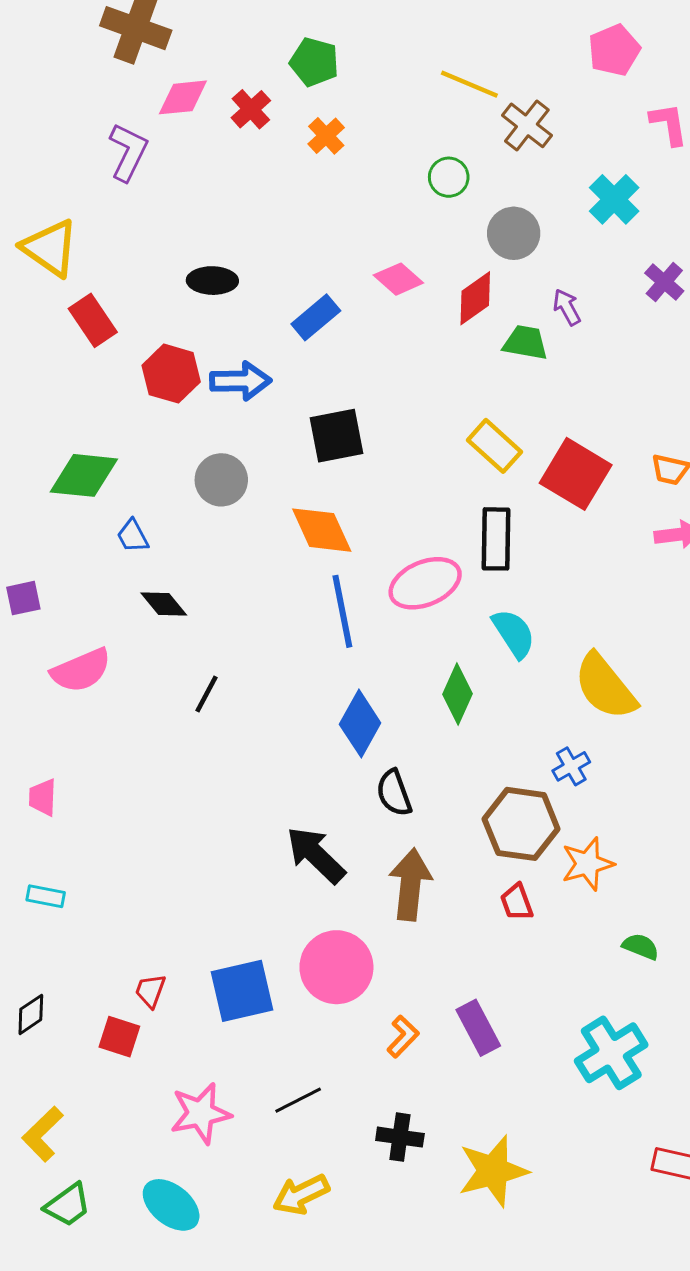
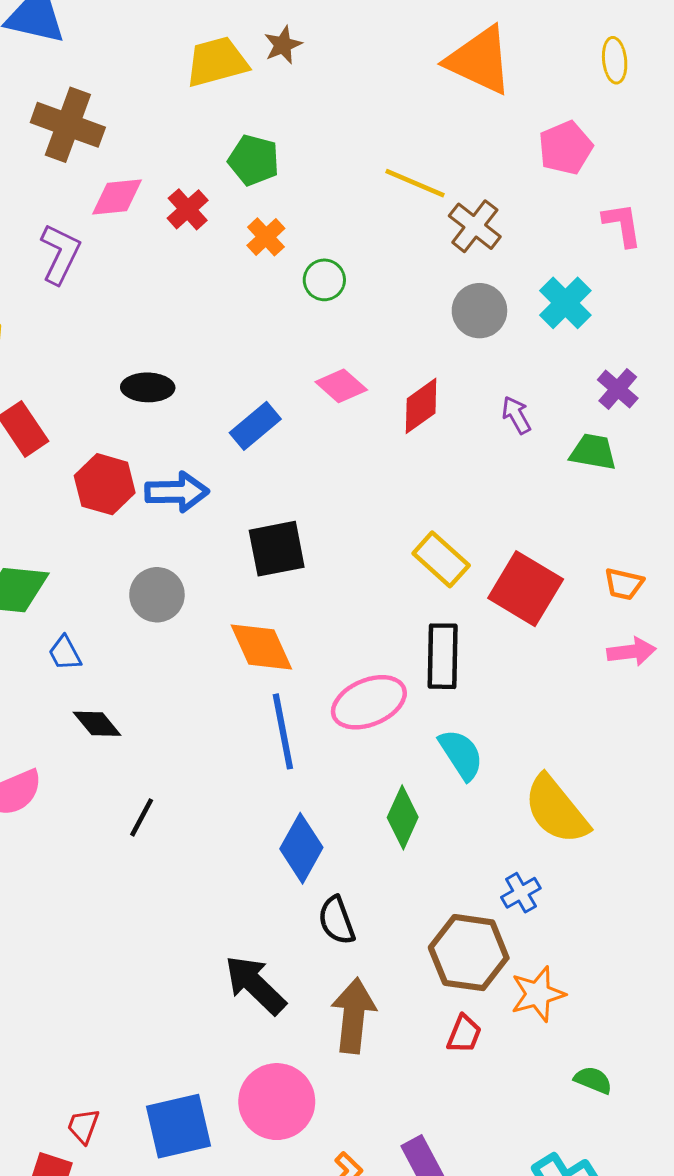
green circle: (449, 177) -> (324, 280), moved
gray circle: (514, 233) -> (479, 311), moved
green trapezoid: (525, 343) -> (593, 452), moved
red trapezoid: (517, 902) -> (464, 1034), turned -138

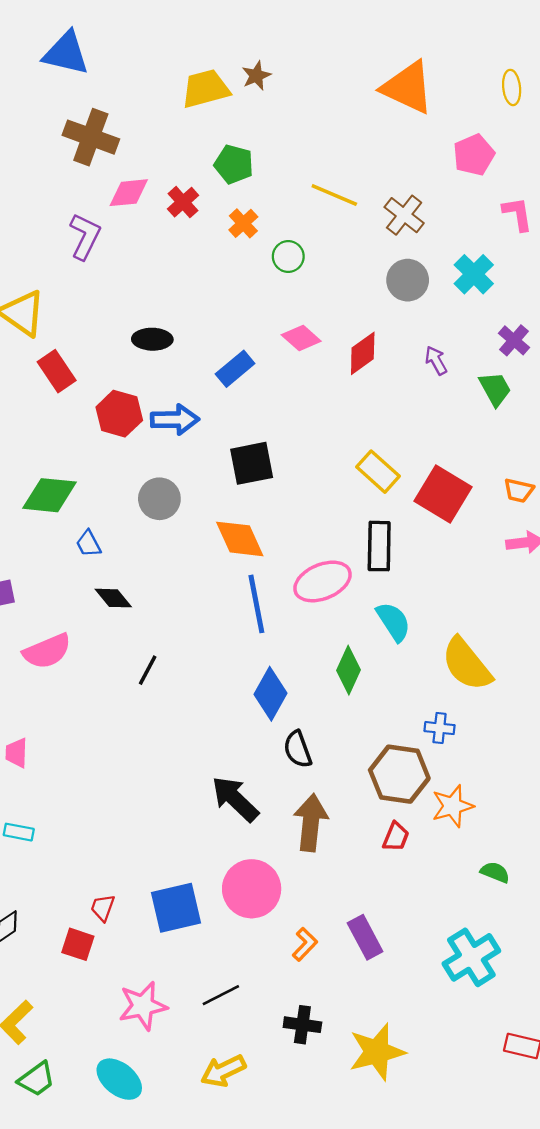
yellow line: (415, 183) -> (334, 195), moved
green trapezoid: (593, 452) -> (495, 389), turned 51
blue cross: (521, 893) -> (440, 728), turned 36

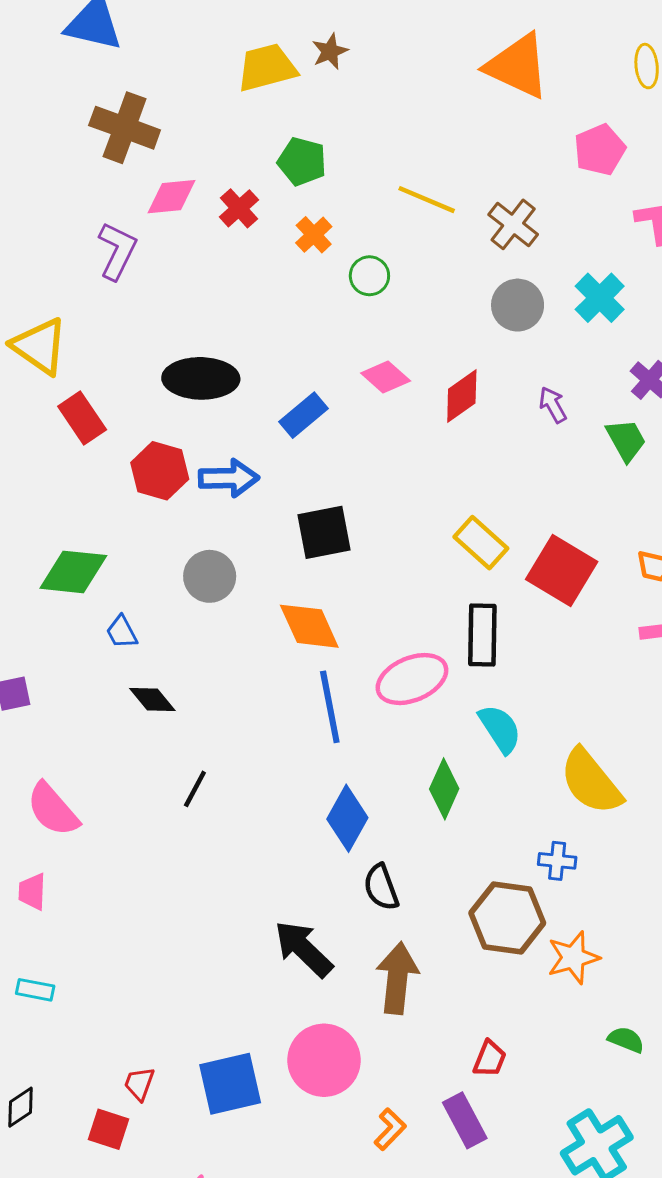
black ellipse: (152, 339) -> (201, 378), size x1.5
pink semicircle: (47, 651) -> (53, 810), moved, turned 72
red trapezoid: (396, 837) -> (490, 1059), moved

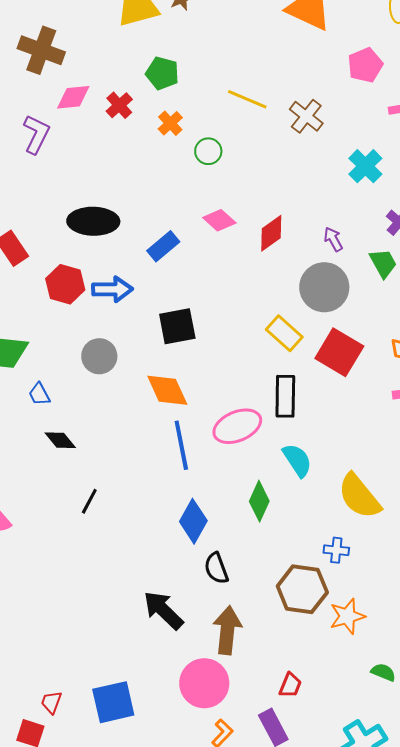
gray circle: (518, 305) -> (324, 287), moved, size x1.4
pink circle: (324, 1060) -> (204, 683), moved

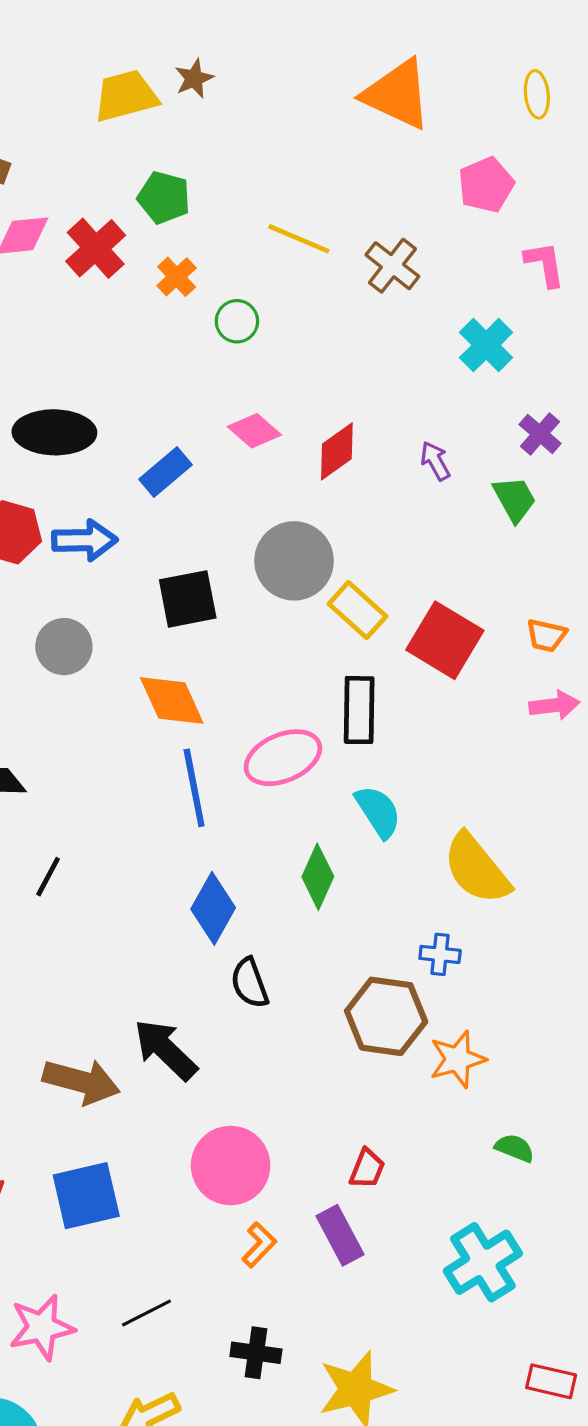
red cross: (119, 105) -> (96, 248), size x1.4
gray circle: (324, 287) -> (294, 561), moved
brown arrow: (227, 630) -> (81, 1081), moved, turned 99

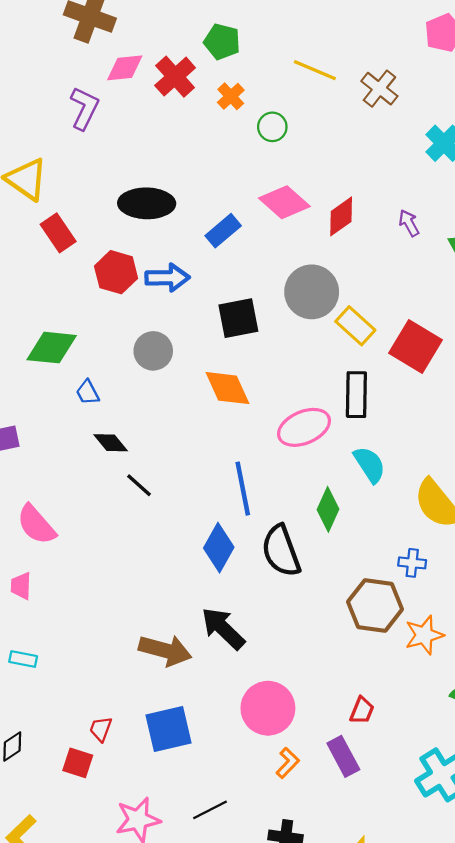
pink diamond: (254, 431) -> (284, 202), size x1.4
blue line: (194, 788) -> (243, 489), moved
black line: (48, 877) -> (139, 485), moved, turned -76
blue diamond: (213, 908) -> (219, 548), moved
black semicircle: (250, 983) -> (281, 551), moved, size x1.5

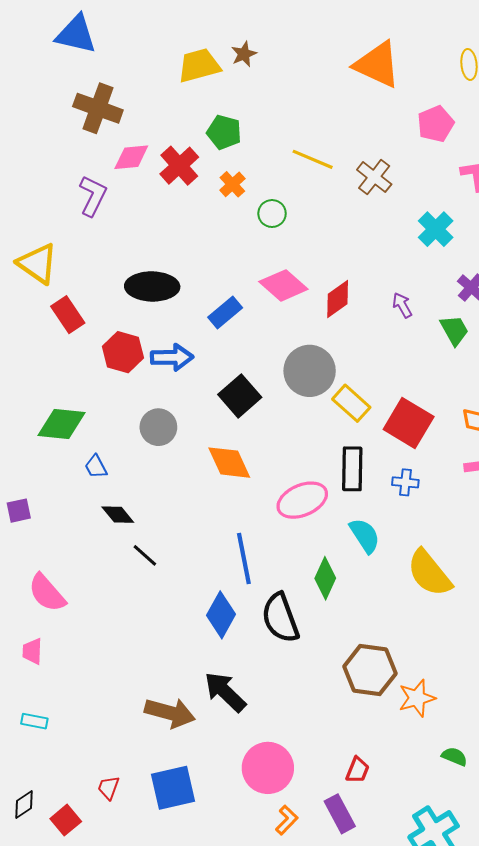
black square: (238, 318) -> (240, 396), turned -30
blue cross: (412, 563) -> (405, 482), moved
red square: (78, 763) -> (66, 820), moved, turned 32

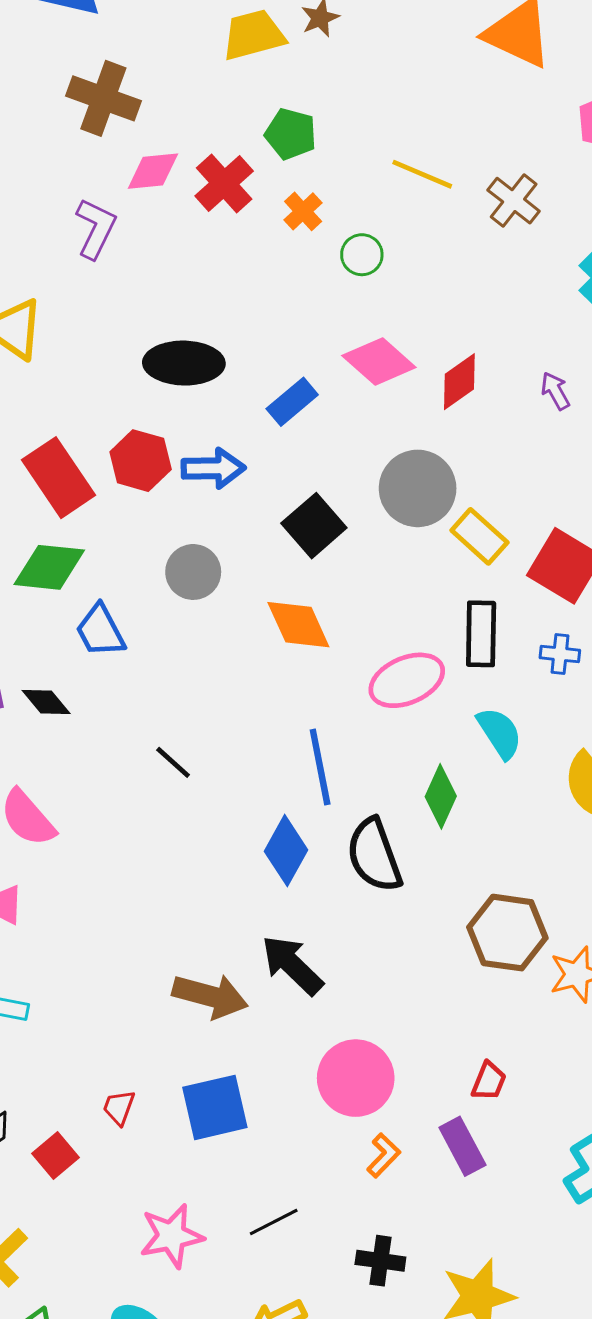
red rectangle: (68, 315) -> (59, 478), moved, size x1.4
blue trapezoid: (96, 467) -> (100, 631), size x1.5
black diamond: (118, 515) -> (46, 702), moved

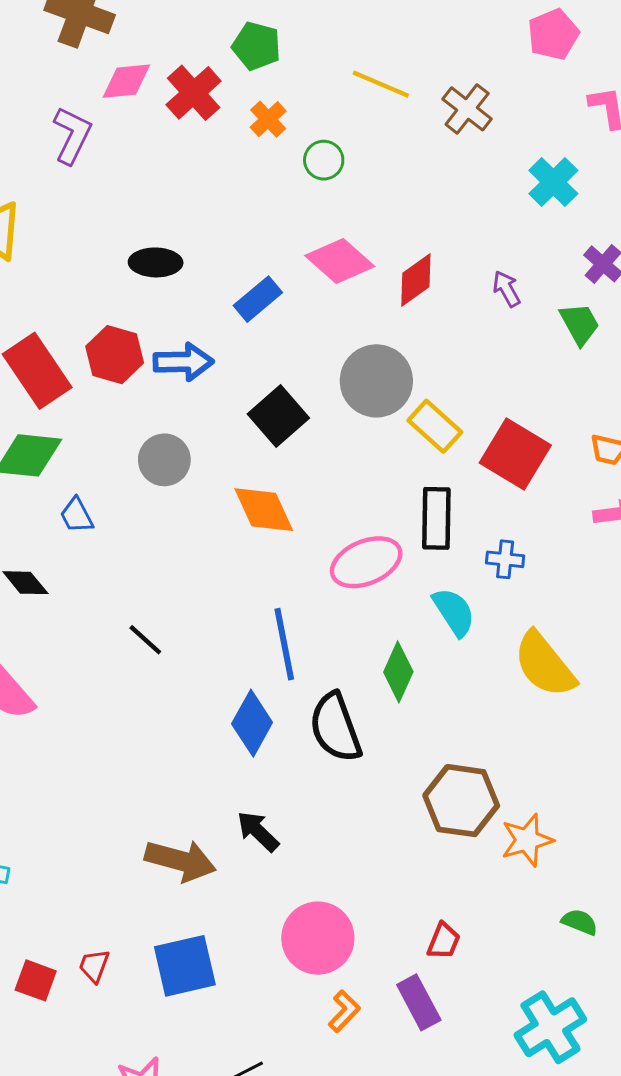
black ellipse: (184, 363) -> (156, 262), size x0.7
blue trapezoid: (100, 631) -> (77, 515), size x0.7
blue cross: (560, 654) -> (505, 559), moved
black arrow: (292, 965) -> (258, 831), size x0.7
red square: (55, 1155) -> (36, 980), moved, turned -30

